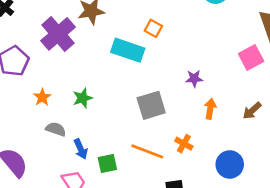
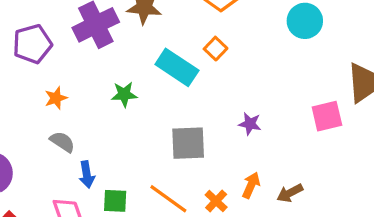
green star: (83, 98) -> (124, 94), moved
orange arrow: (210, 109) -> (251, 185), moved
brown arrow: (252, 111) -> (290, 193), moved

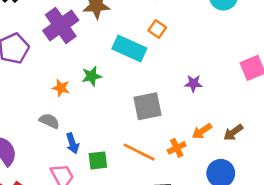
orange star: (56, 98) -> (61, 88), moved, turned -30
orange arrow: (251, 185) -> (202, 131), turned -138
orange cross: (216, 201) -> (177, 148), turned 30

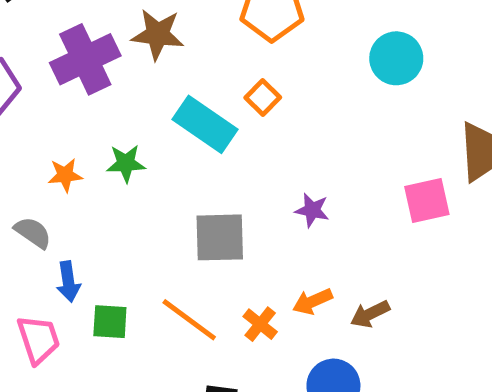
orange star: (61, 88) -> (65, 175), turned -30
orange cross: (177, 148) -> (260, 324), turned -36

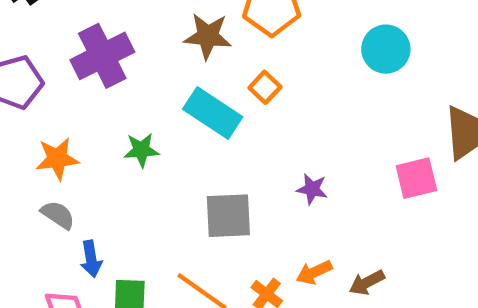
brown star: (158, 34) -> (208, 36), moved
orange star: (65, 175) -> (57, 159), moved, size x1.4

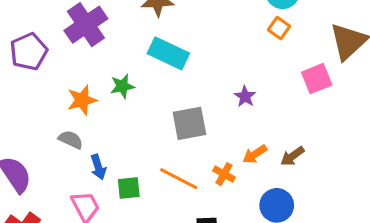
orange square: (265, 87) -> (279, 28), moved
orange star: (57, 159) -> (82, 100), moved
purple star: (312, 189) -> (245, 97), turned 30

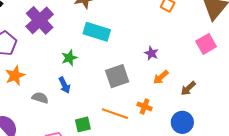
pink square: (317, 79) -> (206, 44), moved
orange star: (82, 100) -> (15, 76), moved
orange arrow: (255, 154) -> (161, 77), moved
blue arrow: (98, 167) -> (64, 85), moved

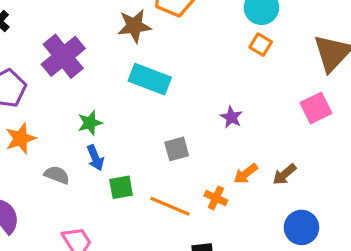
green star: (69, 58) -> (90, 123), moved
gray square: (117, 76) -> (177, 149), size x0.7
orange arrow: (161, 77) -> (246, 174), moved
blue circle: (182, 122) -> (301, 227), moved
green square: (83, 124) -> (121, 187), moved

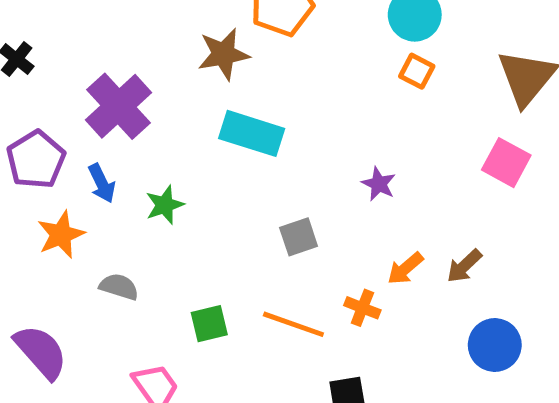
pink square: (316, 108) -> (506, 163), turned -32
blue arrow: (95, 158) -> (102, 183), moved
green square: (121, 187) -> (209, 324), moved

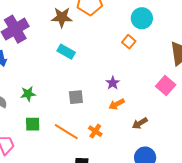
orange square: (417, 71) -> (129, 42), moved
cyan rectangle: (252, 133) -> (66, 52), size x0.7
green star: (165, 205) -> (28, 94), moved
orange arrow: (405, 268) -> (117, 104), moved

